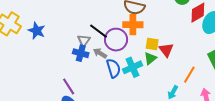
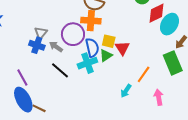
black line: (98, 31) -> (60, 70), moved
blue semicircle: (113, 68) -> (92, 48), moved

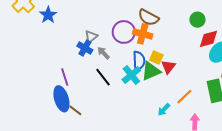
purple circle: (73, 34) -> (124, 32), moved
green triangle: (106, 55) -> (151, 71), size x1.5
cyan cross: (87, 63) -> (131, 75), turned -30

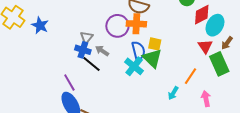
red triangle: (168, 67) -> (205, 46), moved
green triangle: (151, 71) -> (152, 58), turned -40
black line: (103, 77) -> (92, 64), moved

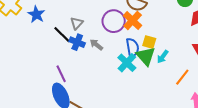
orange cross: (136, 24) -> (133, 21), turned 36
gray triangle: (87, 37) -> (77, 23), moved
black line: (92, 64) -> (62, 35), moved
cyan arrow: (173, 93) -> (163, 57), moved

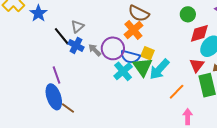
purple circle: (114, 21) -> (113, 48), moved
blue semicircle: (132, 48) -> (130, 57), turned 108
cyan arrow: (163, 57) -> (159, 69), size x1.6

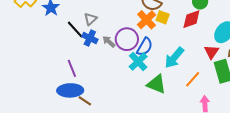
red diamond: (199, 33) -> (191, 19), moved
yellow square: (148, 53) -> (163, 17), moved
blue semicircle: (130, 57) -> (145, 47), turned -72
green triangle: (142, 67) -> (156, 84), moved, turned -30
blue ellipse: (54, 97) -> (70, 90), turned -70

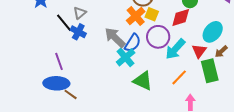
purple circle: (127, 39) -> (158, 37), moved
gray arrow: (109, 42) -> (115, 38), moved, size x1.6
cyan arrow: (174, 58) -> (175, 49), moved

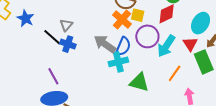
cyan cross: (126, 57) -> (118, 62), turned 36

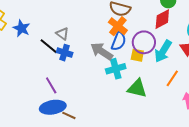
yellow square: (138, 15) -> (137, 55), moved
gray triangle: (66, 25) -> (62, 34), turned -32
blue semicircle: (123, 46) -> (119, 41), moved

